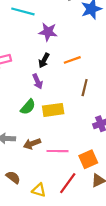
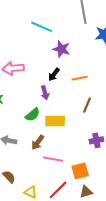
brown arrow: (32, 144) -> (38, 142), moved, turned -42

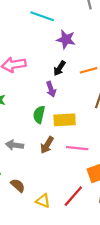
green semicircle: (33, 115) -> (39, 115), turned 147
pink line: (53, 159) -> (77, 148), moved

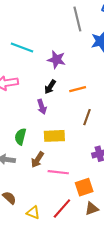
cyan line: (42, 16) -> (22, 47), moved
green semicircle: (39, 115) -> (20, 137), moved
pink line: (77, 148) -> (58, 172), moved

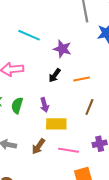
purple arrow: (42, 107) -> (44, 105), moved
green semicircle: (20, 137) -> (17, 105), moved
pink line: (58, 172) -> (69, 150), moved

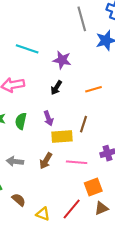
orange line: (82, 79) -> (94, 89), moved
brown line: (89, 107) -> (83, 124), moved

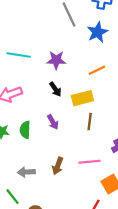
black arrow: (56, 88) -> (55, 89), turned -56
orange line: (94, 89) -> (97, 70), moved
yellow rectangle: (62, 137) -> (82, 98), moved

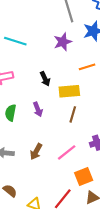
purple star: (56, 60) -> (63, 42), moved, turned -30
pink line: (89, 162) -> (67, 152), turned -42

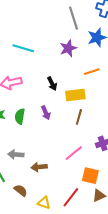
brown arrow: (36, 152) -> (39, 167), moved, turned 56
orange square: (84, 176) -> (90, 176), turned 36

